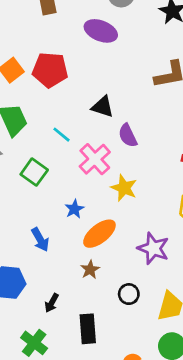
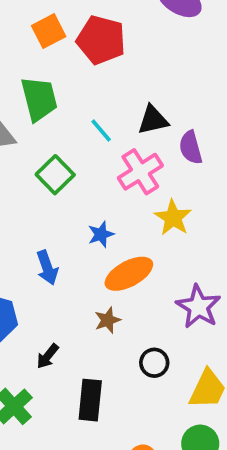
black triangle: (103, 107) -> (153, 120), moved, turned -40

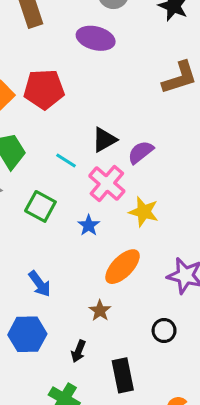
purple semicircle: (191, 148) -> (141, 152), turned 84
blue star: (101, 234) -> (89, 225), moved
blue arrow: (47, 268) -> (40, 284), moved
brown star: (108, 320) -> (100, 311), moved

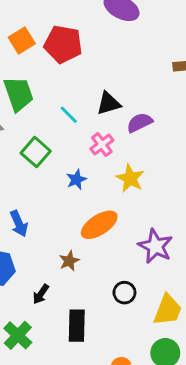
pink cross: (107, 183) -> (102, 145), size x0.7

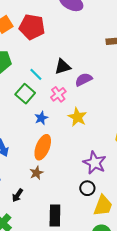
green square: (36, 152) -> (25, 94), moved
orange ellipse: (99, 225) -> (43, 147), moved, turned -35
black circle: (124, 293) -> (87, 188), moved
black rectangle: (77, 326) -> (55, 216), moved

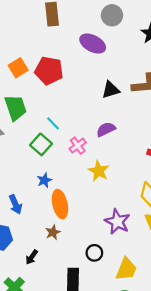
black triangle: (63, 67) -> (111, 90), moved
blue star: (41, 118) -> (44, 180), moved
orange ellipse: (43, 147) -> (60, 204), turned -35
black circle: (87, 188) -> (94, 253), moved

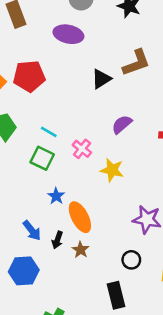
purple semicircle: (106, 129) -> (122, 124), moved
black arrow: (32, 257) -> (57, 240), moved

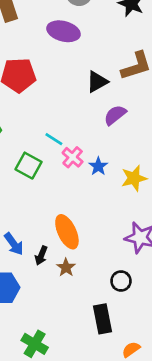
purple semicircle: (122, 124) -> (115, 115), moved
cyan line: (49, 132) -> (54, 139), moved
yellow star: (112, 170) -> (134, 178), moved, turned -30
blue star: (56, 196) -> (98, 166), moved

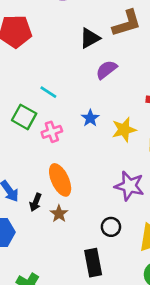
pink cross: (73, 157) -> (52, 132), moved, turned 30

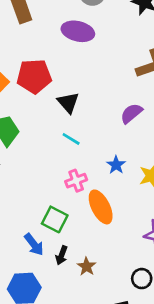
black triangle: (90, 38) -> (68, 103), moved, turned -40
green square: (24, 117) -> (55, 219), moved
orange ellipse: (60, 180) -> (101, 207), moved

